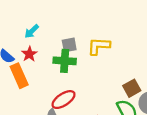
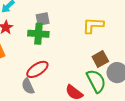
yellow L-shape: (99, 46) -> (93, 25), moved

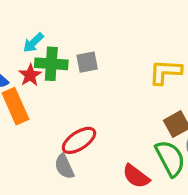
green cross: (38, 34) -> (51, 64), moved

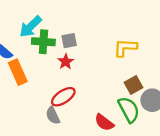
cyan arrow: (33, 43) -> (31, 27), size x1.5
red star: (30, 75) -> (66, 62), moved

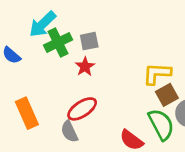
green cross: (43, 42) -> (58, 43), turned -30
yellow L-shape: (125, 48) -> (157, 74), moved
orange rectangle: (18, 72) -> (27, 113), moved

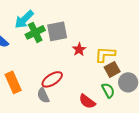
gray square: (89, 41) -> (57, 31), size x1.5
red star: (85, 67) -> (79, 49), moved
green semicircle: (161, 124) -> (108, 90), size x0.7

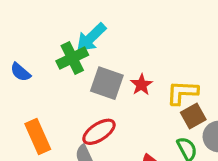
cyan arrow: (24, 19) -> (91, 38), moved
gray square: (57, 31) -> (107, 83), moved, turned 30

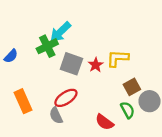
blue semicircle: (20, 72) -> (11, 56), turned -88
yellow L-shape: (182, 93) -> (118, 58), moved

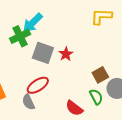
yellow L-shape: (118, 58) -> (101, 17), moved

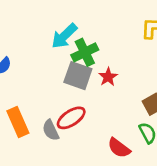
green cross: (20, 36) -> (85, 52), moved
gray semicircle: (28, 102) -> (51, 130), moved

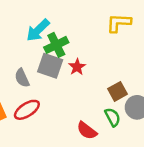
red ellipse: (71, 118) -> (27, 110), moved
gray semicircle: (51, 130) -> (22, 78), moved

